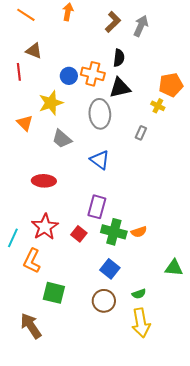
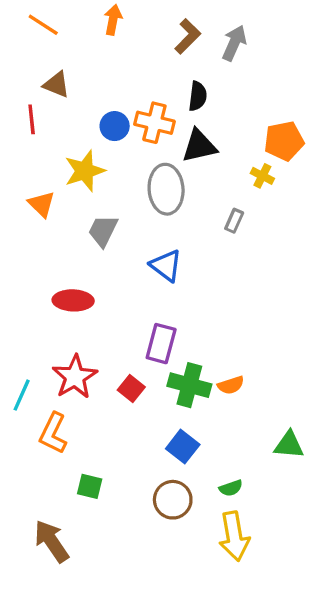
gray trapezoid: (62, 139) -> (103, 231), turned 75
green square: (54, 293) -> (90, 486), size x0.7

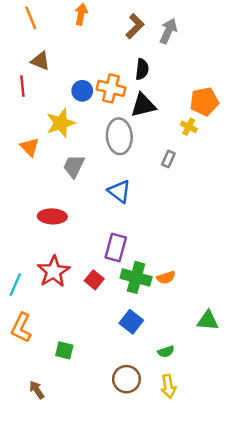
orange line: (43, 25) -> (31, 18), turned 35
orange L-shape: (53, 433) -> (21, 328), moved
brown circle: (173, 500) -> (126, 379), moved
yellow arrow: (234, 536) -> (168, 386), size x0.7
brown arrow: (51, 541) -> (37, 390), size x0.6

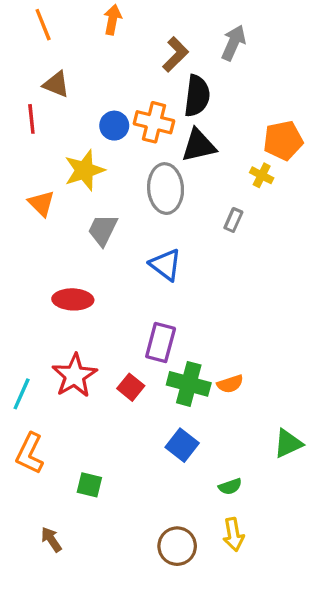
brown L-shape: (135, 26) -> (175, 54), moved
black semicircle: (142, 69) -> (197, 96), size x1.4
green triangle: (208, 321) -> (288, 443), turned -30
brown circle: (126, 379) -> (177, 546), moved

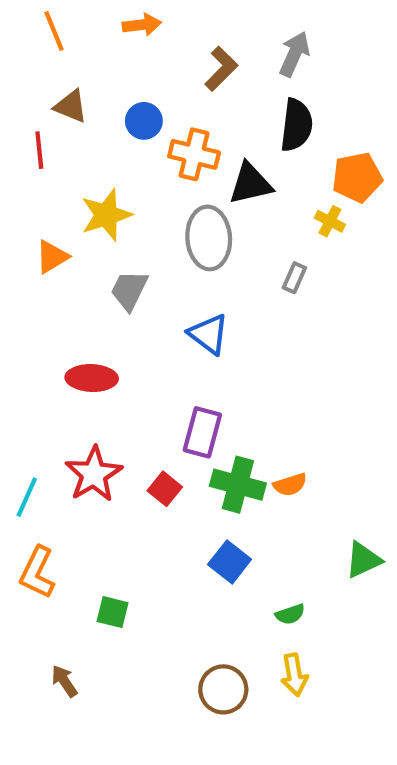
orange arrow: (113, 20) -> (142, 25), turned 72
black semicircle: (197, 96) -> (296, 125), moved
blue circle: (114, 126) -> (144, 121), moved
orange triangle: (41, 203) -> (52, 257), turned 44

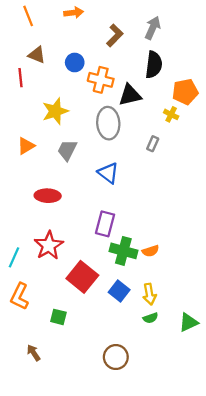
orange triangle: (52, 257) -> (26, 146), moved
red square: (165, 489) -> (82, 277), moved, size x1.8
green triangle: (363, 560) -> (188, 322), moved
yellow arrow: (294, 675) -> (149, 294), moved

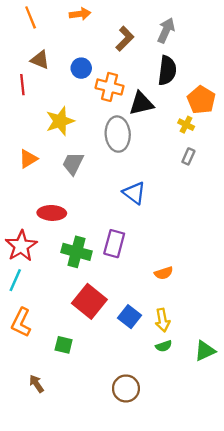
orange pentagon: (185, 92) -> (201, 100), turned -30
gray rectangle: (153, 144) -> (188, 156), moved
blue triangle: (108, 173) -> (134, 193), moved
red star: (49, 245) -> (21, 246), moved
green cross: (123, 251) -> (77, 252), moved

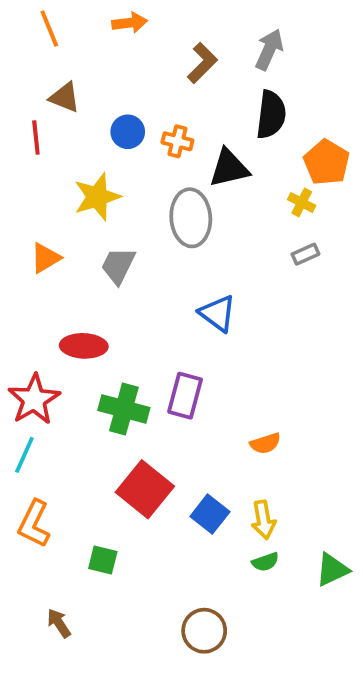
blue circle: (81, 68) -> (128, 132), moved
orange cross: (109, 87) -> (177, 141), size x0.7
gray rectangle: (188, 156) -> (305, 254), turned 42

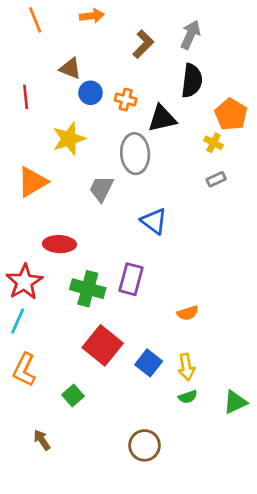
brown triangle: (65, 97) -> (70, 68), moved
orange triangle: (46, 258) -> (32, 182), size x1.4
gray trapezoid: (118, 266) -> (101, 189), moved
green square: (103, 560) -> (73, 395), turned 35

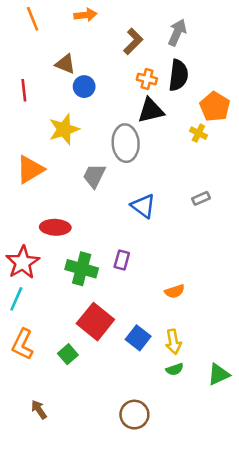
orange cross: (126, 100) -> (147, 79), moved
gray rectangle: (216, 179) -> (201, 198), moved
purple rectangle: (131, 279) -> (122, 260), size x0.7
green square: (73, 395) -> (68, 354), moved

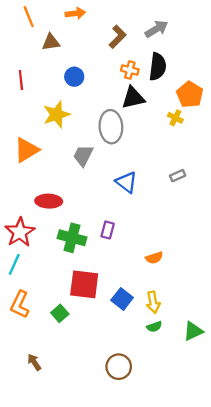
gray arrow: (177, 33) -> (156, 29), turned 35
brown triangle: (65, 64) -> (51, 42), moved, turned -30
red square: (95, 322) -> (84, 284), turned -32

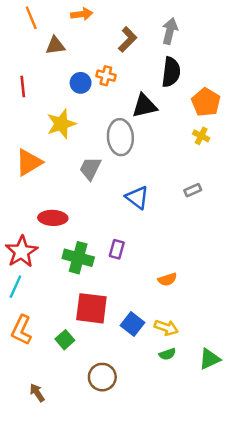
gray arrow: (156, 29) -> (170, 31), turned -45
orange cross: (130, 70) -> (106, 76), moved
yellow cross: (175, 118) -> (201, 136), moved
yellow arrow: (153, 302) -> (166, 328), turned -60
brown circle: (119, 367) -> (102, 377), moved

